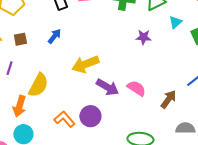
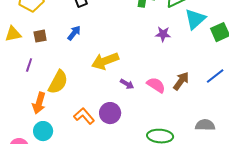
cyan triangle: (175, 22) -> (195, 19), size x1.6
purple arrow: (107, 87) -> (127, 84), size x0.6
brown arrow: (168, 99) -> (181, 81), moved

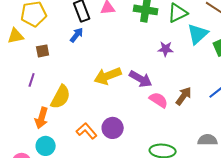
blue arrow: (74, 33) -> (77, 35), moved
yellow triangle: (13, 34) -> (16, 36), moved
purple arrow: (127, 84) -> (141, 79), moved, size x1.6

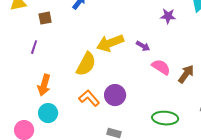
purple arrow: (141, 79) -> (143, 46), size x0.6
brown arrow: (184, 96) -> (186, 74), moved
yellow semicircle: (61, 97) -> (86, 64), moved

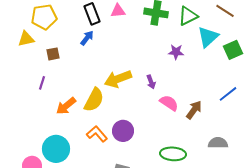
purple arrow: (143, 46) -> (151, 82), turned 40
orange arrow: (44, 85) -> (66, 106), moved, turned 35
cyan circle: (48, 113) -> (56, 149), size x1.4

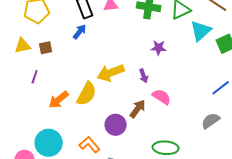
yellow triangle: (26, 39) -> (23, 46), moved
purple star: (176, 52) -> (159, 48), moved
brown arrow: (194, 110) -> (138, 109), moved
orange L-shape: (97, 134) -> (90, 145), moved
gray semicircle: (218, 143) -> (211, 121), moved, turned -36

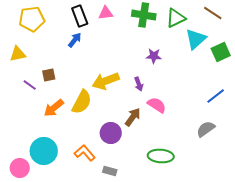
brown square: (46, 48) -> (49, 75), moved
purple line: (35, 77) -> (30, 85), turned -72

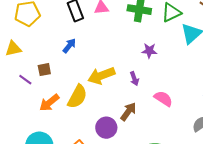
blue arrow: (75, 40) -> (69, 46), moved
pink semicircle: (157, 105) -> (163, 99), moved

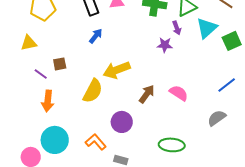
blue arrow: (69, 46) -> (96, 36), moved
purple arrow: (134, 79) -> (177, 28), moved
orange arrow: (49, 103) -> (48, 101), moved, turned -45
brown arrow: (128, 112) -> (147, 94), moved

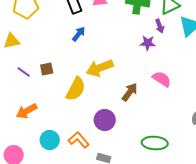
brown square: (60, 64) -> (47, 69), moved
pink semicircle: (179, 93) -> (162, 79), moved
orange arrow: (48, 101) -> (27, 111), moved, turned 55
cyan circle: (55, 140) -> (50, 140), moved, size x0.7

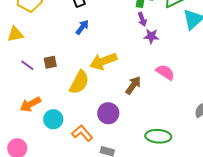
purple arrow: (160, 26) -> (142, 19), moved
cyan circle: (50, 140) -> (53, 119), moved

